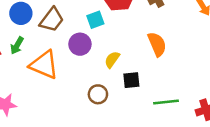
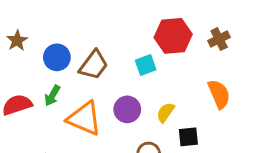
purple circle: (80, 44) -> (127, 109), moved

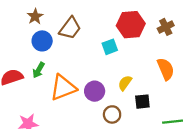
brown star: (17, 41) -> (35, 16), moved
brown trapezoid: (94, 65) -> (70, 28), moved
purple circle: (127, 109) -> (95, 91), moved
orange triangle: (84, 119) -> (63, 88), turned -44

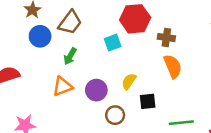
brown cross: (166, 27) -> (166, 38), moved, turned 35
green arrow: (39, 70) -> (70, 56), moved
orange triangle: (63, 88) -> (63, 86), size x0.7

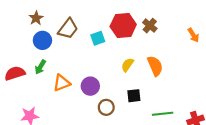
brown cross: (166, 38) -> (150, 26), moved, turned 32
cyan square: (113, 43) -> (98, 38), moved
green arrow: (70, 56) -> (40, 67), moved
yellow semicircle: (129, 81) -> (127, 65), moved

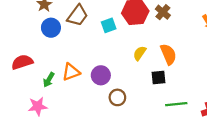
green arrow: (40, 67) -> (49, 80), moved
black square: (134, 96) -> (158, 78), moved

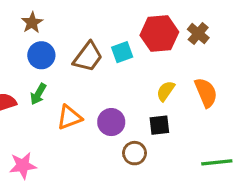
brown trapezoid: (78, 15) -> (88, 57), moved
black square: (158, 78) -> (159, 125), moved
green arrow: (49, 80) -> (38, 94), moved

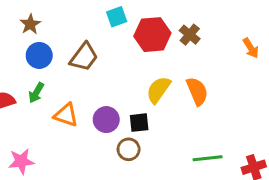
cyan square: (122, 52) -> (117, 17), moved
yellow semicircle: (166, 91) -> (158, 90), size x1.4
orange triangle: (69, 117) -> (66, 115), turned 40
black square: (159, 125) -> (139, 123), moved

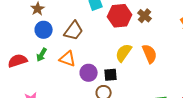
orange triangle: (66, 115) -> (68, 59), moved

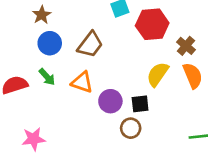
brown cross: (145, 16) -> (186, 46), moved
green arrow: (42, 55) -> (47, 77), turned -72

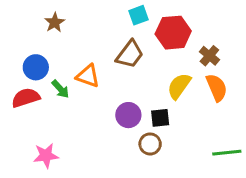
blue circle: (50, 43) -> (36, 67), moved
brown trapezoid: (90, 45) -> (130, 54), moved
orange triangle: (82, 82) -> (88, 76), moved

